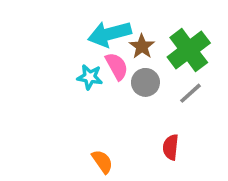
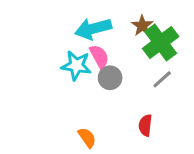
brown star: (142, 46) -> (142, 26), moved
cyan star: (90, 77) -> (76, 65), size x1.4
gray circle: (145, 82) -> (110, 78), moved

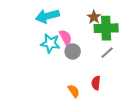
cyan arrow: (93, 29) -> (47, 16), moved
green cross: (161, 42) -> (106, 28), turned 35
orange semicircle: (87, 138) -> (74, 91), moved

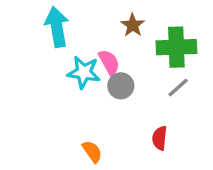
cyan arrow: (47, 16) -> (57, 27), moved, turned 95
brown star: (94, 17) -> (133, 25), moved
orange semicircle: (74, 91) -> (92, 152), moved

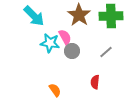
brown star: (133, 25) -> (79, 15), size x1.6
cyan arrow: (57, 27) -> (34, 16), turned 145
green cross: (176, 47) -> (111, 16), moved

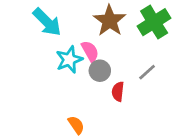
green cross: (111, 16) -> (154, 22), turned -30
cyan star: (50, 43) -> (69, 60), turned -30
red semicircle: (95, 82) -> (118, 92), moved

